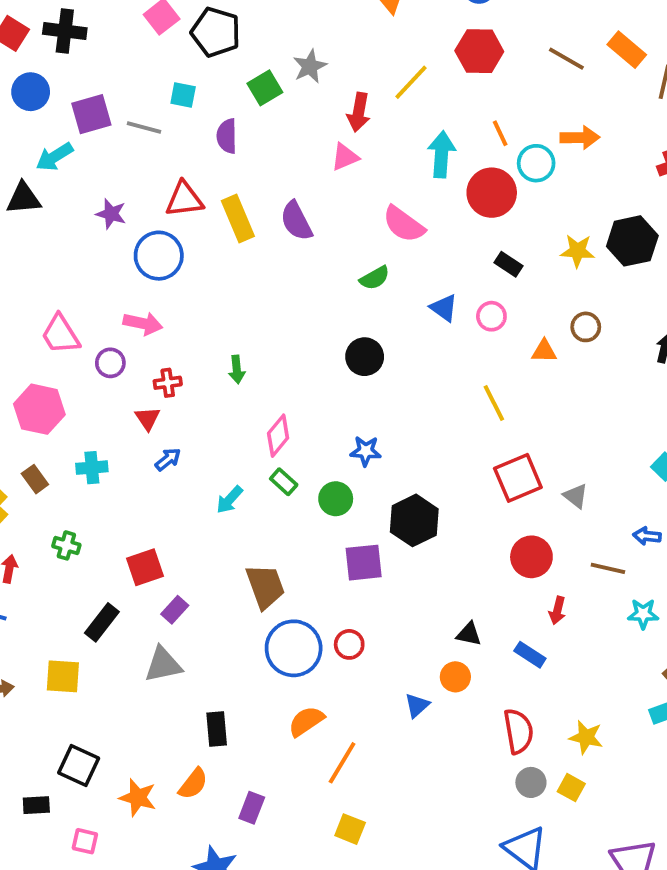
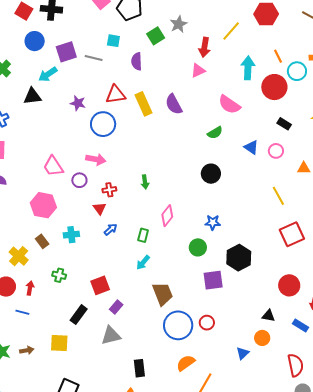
green rectangle: (284, 482) -> (143, 235), moved, turned 64
cyan arrow: (230, 500) -> (143, 263), moved
red circle: (531, 557) -> (289, 285), moved

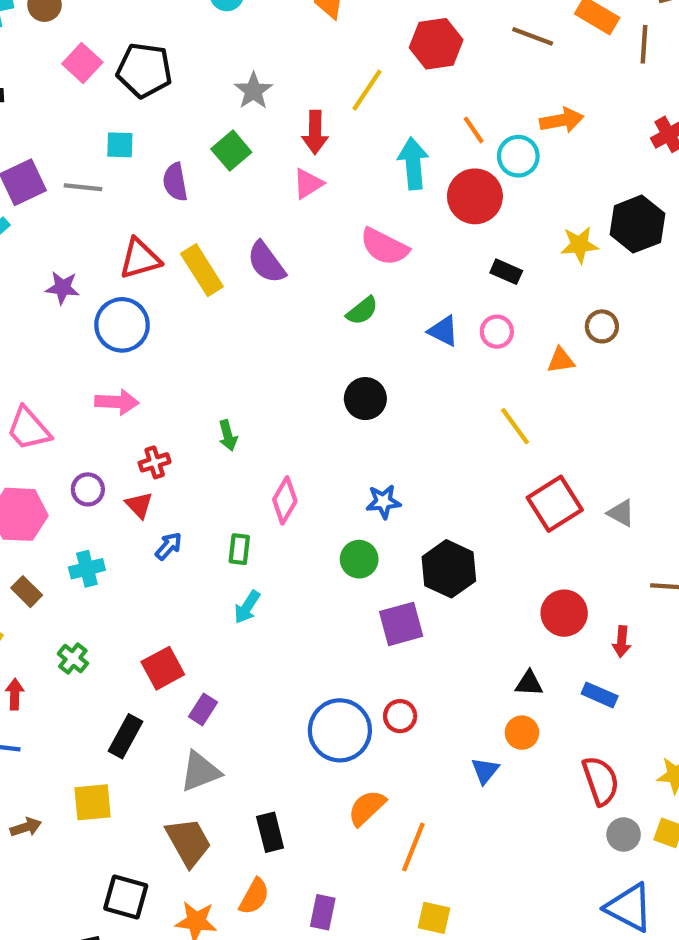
green square: (156, 36) -> (231, 151), moved
purple circle: (79, 180) -> (88, 489), moved
green cross: (59, 275) -> (73, 659), turned 32
brown trapezoid: (163, 294) -> (189, 842), moved

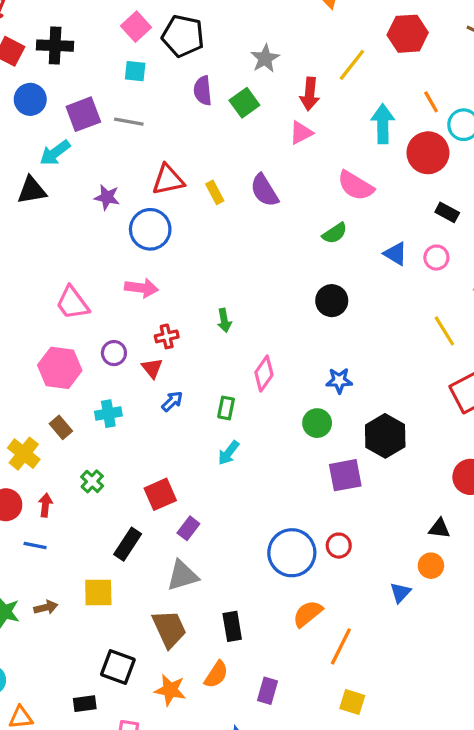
cyan square: (120, 145) -> (135, 71), moved
purple semicircle: (175, 182) -> (203, 91), moved
yellow rectangle: (202, 270) -> (215, 192), size x0.6

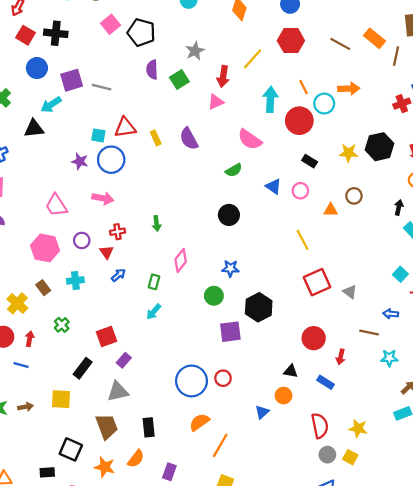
cyan square: (135, 71) -> (98, 135), moved
purple star: (107, 197) -> (80, 161), moved

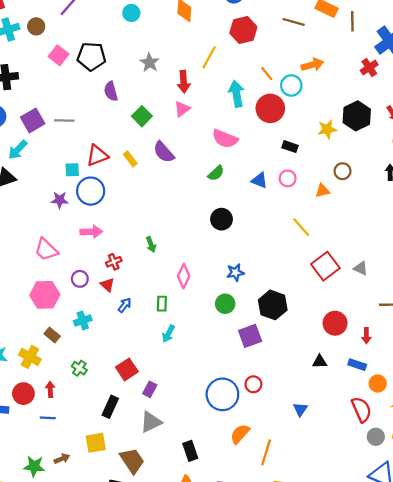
green square: (179, 79) -> (142, 116), moved
orange circle: (284, 396) -> (378, 384), moved
brown trapezoid: (107, 426) -> (132, 461), moved

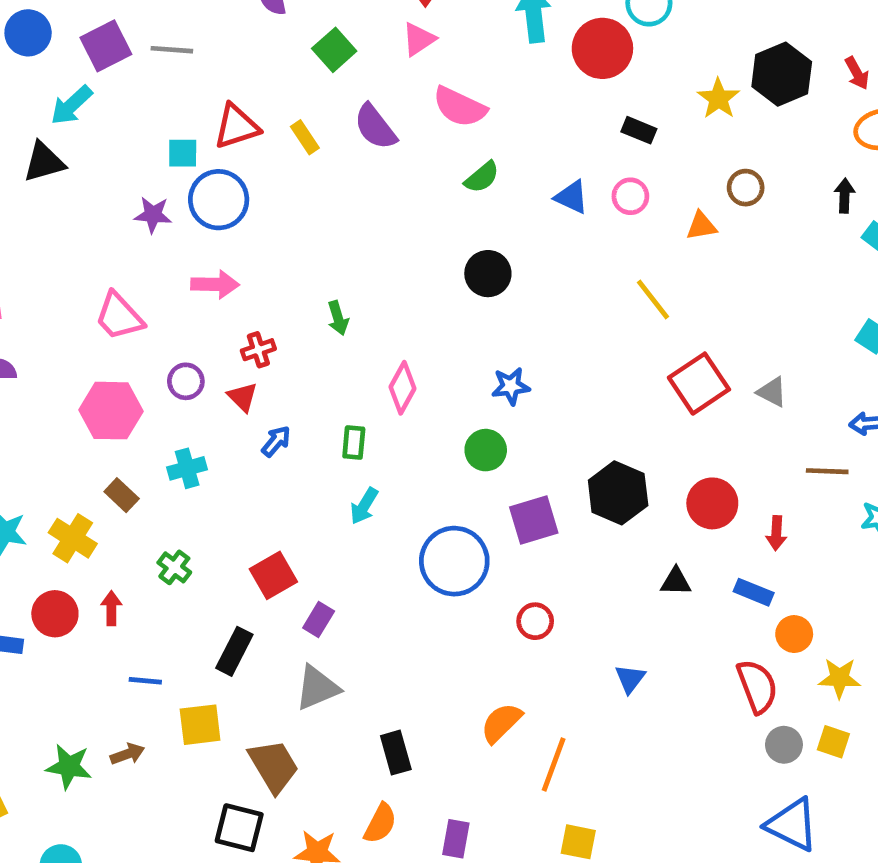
yellow star: (327, 129) -> (718, 99), turned -30
pink semicircle: (225, 139) -> (460, 107), moved
black hexagon: (273, 305) -> (618, 493), moved
blue circle: (222, 394) -> (454, 561), moved
blue line: (48, 418) -> (145, 681), moved

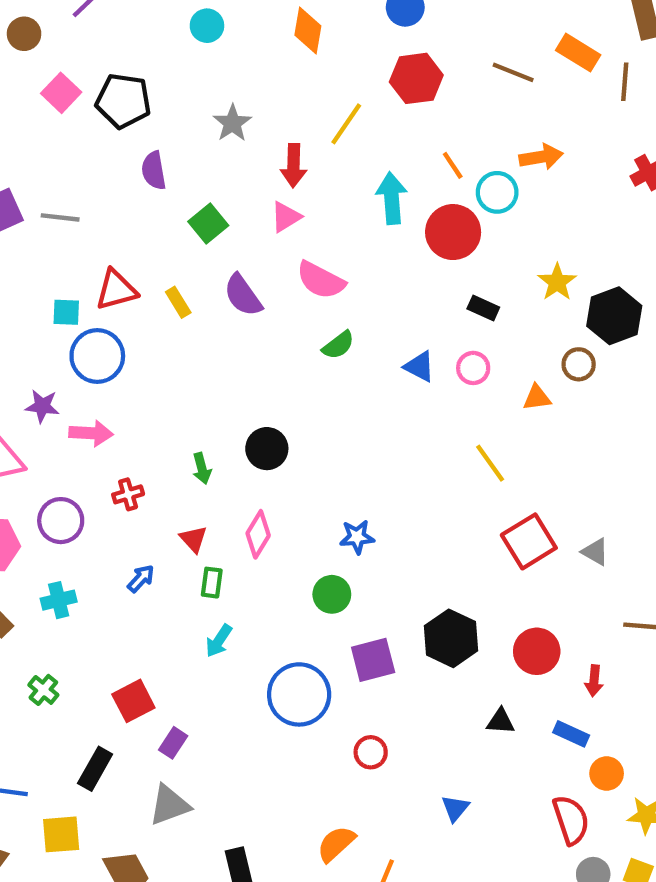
black hexagon: (782, 74) -> (614, 316), moved
purple star: (153, 215) -> (42, 406), moved
black circle: (488, 274) -> (267, 449), moved
purple circle: (186, 381) -> (61, 521), size x1.4
red triangle: (243, 397) -> (194, 539), moved

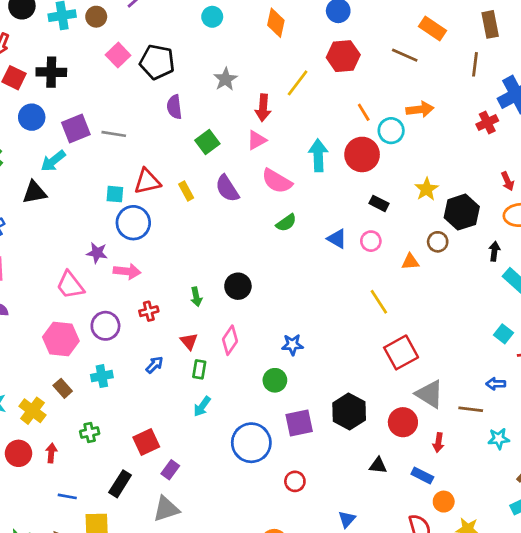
orange rectangle: (578, 53) -> (433, 28), moved
cyan arrow: (392, 198) -> (318, 155), moved
gray triangle: (595, 552) -> (430, 394), moved, size x1.6
green cross: (43, 690) -> (90, 433), turned 36

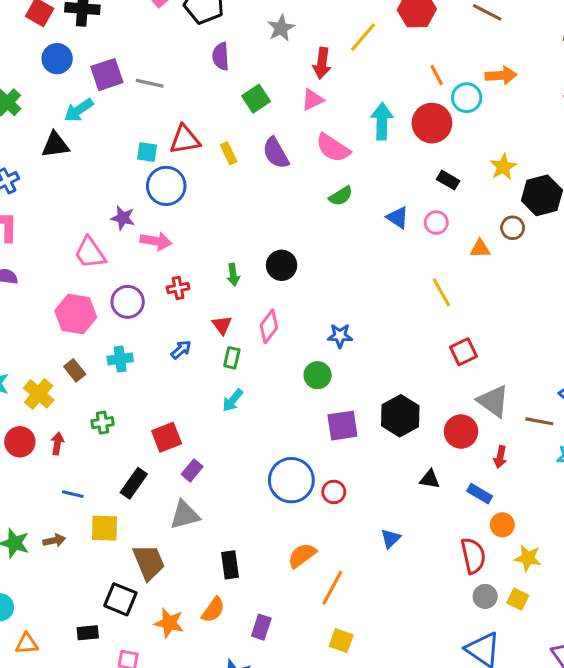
red square: (401, 352) -> (464, 352), size x0.7
blue circle: (251, 443) -> (291, 480), moved

